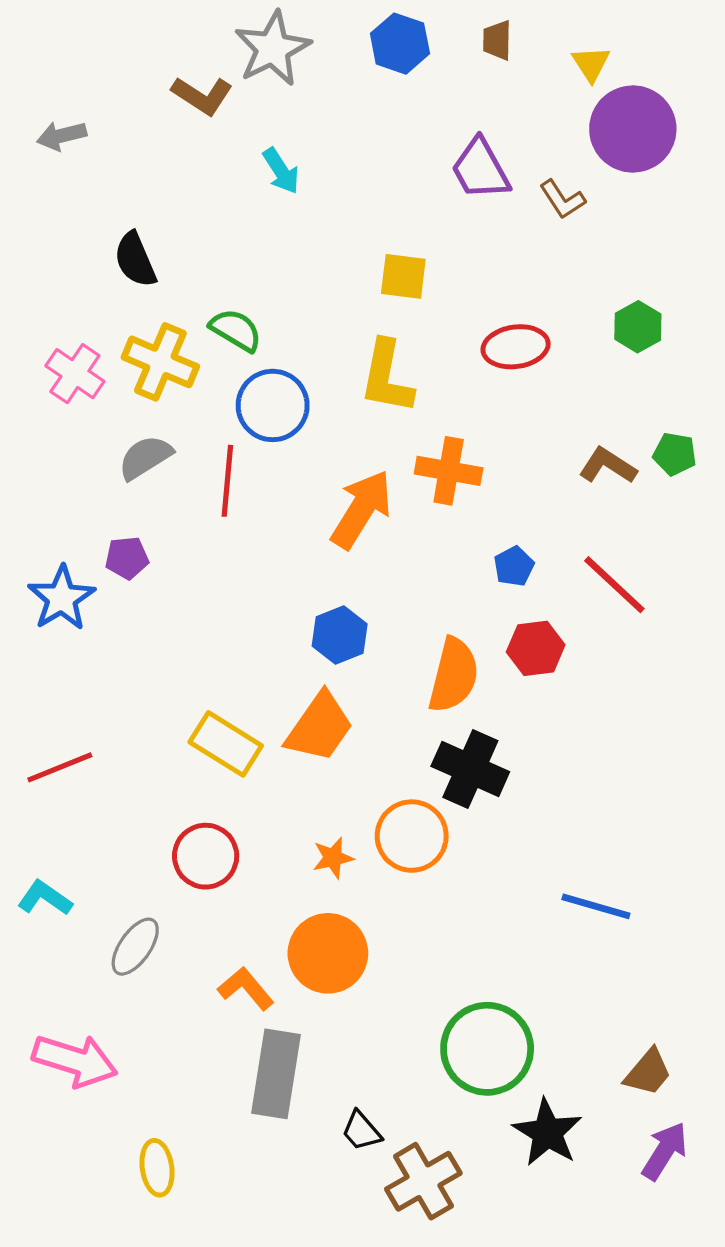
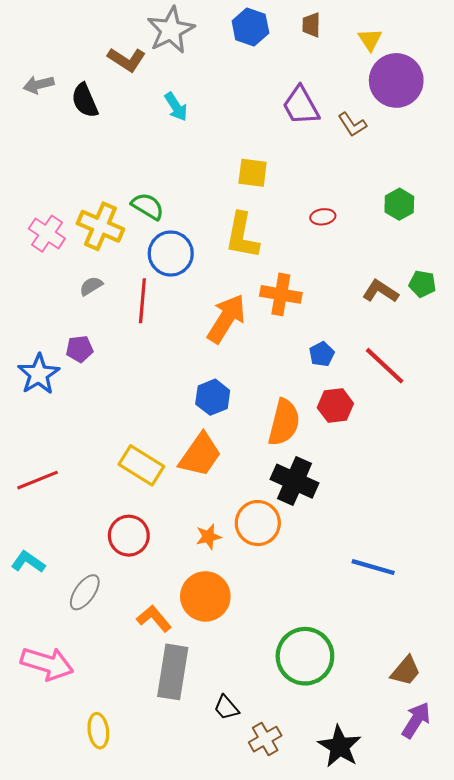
black semicircle: (135, 260) -> (85, 100), moved
red ellipse: (516, 347) -> (323, 217), size x0.6
gray semicircle: (145, 457) -> (91, 286), size x0.7
black star: (547, 1133) -> (340, 746), moved
brown cross: (423, 1181) -> (265, 739), size x0.7

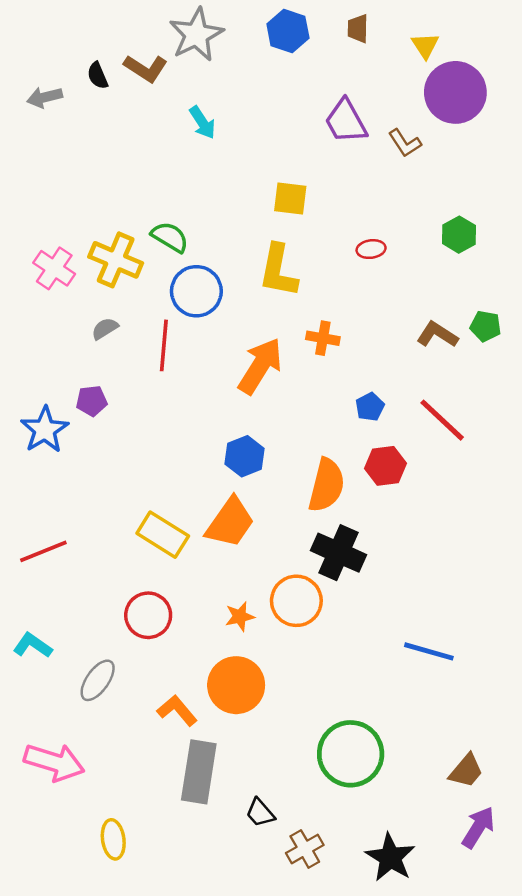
black semicircle: (85, 100) -> (98, 76), moved, size x0.7
orange cross: (281, 294) -> (323, 338), size x0.7

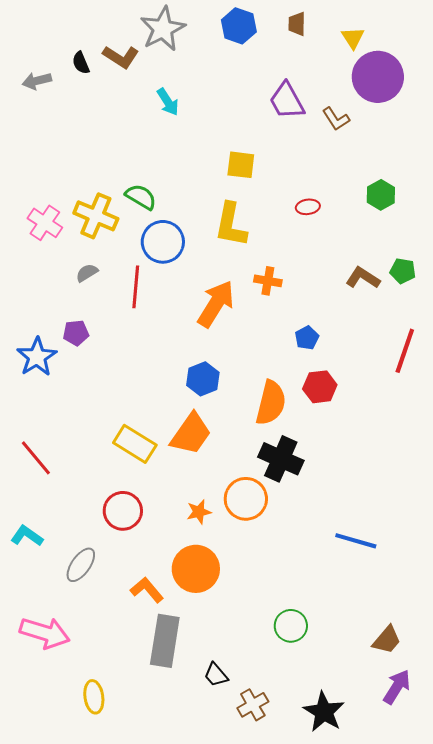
red line: (442, 420) -> (405, 351), moved, turned 66
red line: (43, 551) -> (36, 458), turned 72
green circle: (351, 754) -> (291, 626), size x0.6

